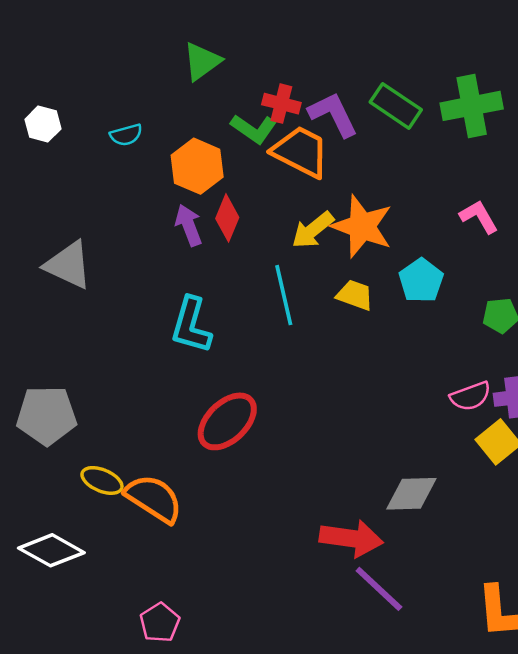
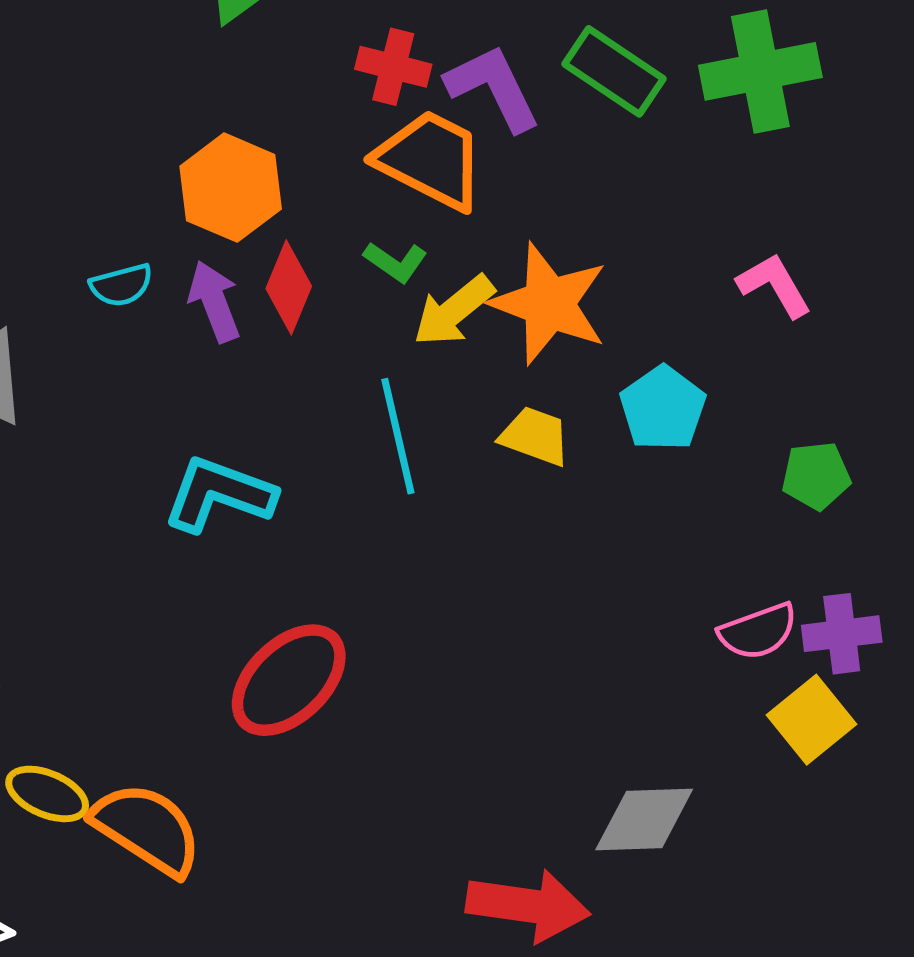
green L-shape: (254, 129) -> (396, 262), moved, size x0.7
cyan semicircle: (126, 135) -> (121, 285), moved
cyan L-shape: (191, 325) -> (219, 494), turned 94

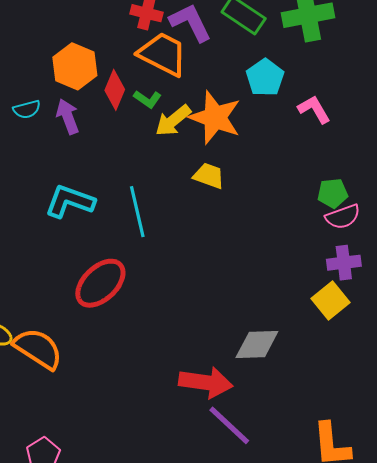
red diamond: (289, 287) -> (115, 90), moved
cyan pentagon: (663, 408) -> (265, 78), moved
cyan line: (398, 436) -> (137, 212), moved
pink semicircle: (758, 631) -> (343, 217), moved

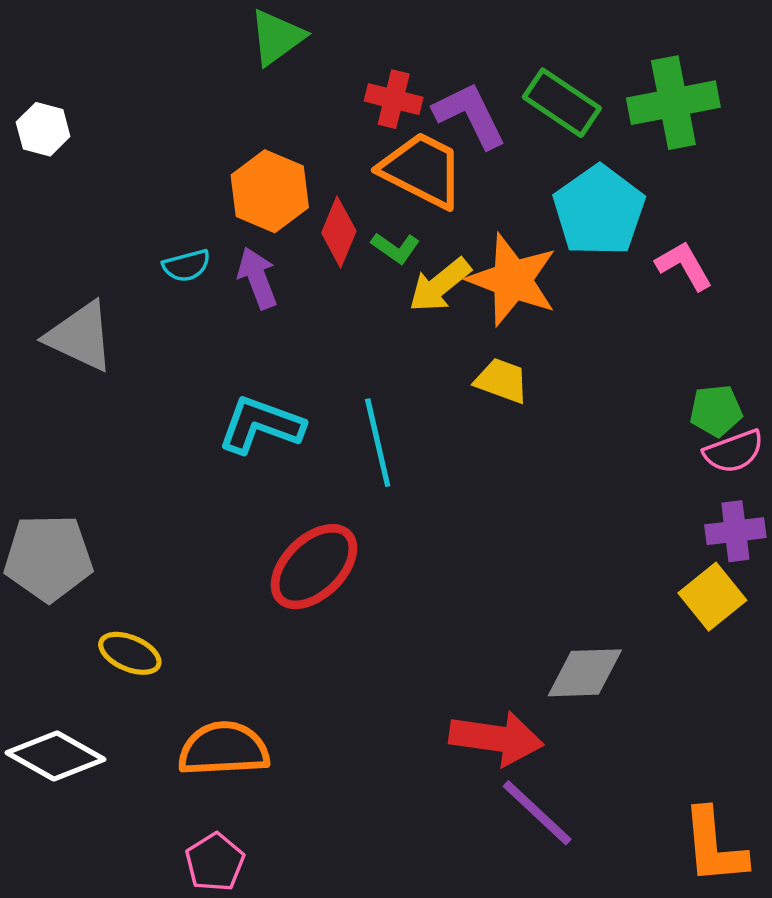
cyan pentagon: (265, 78) -> (599, 211), size x1.4
orange semicircle: (38, 349) -> (224, 749), moved, turned -36

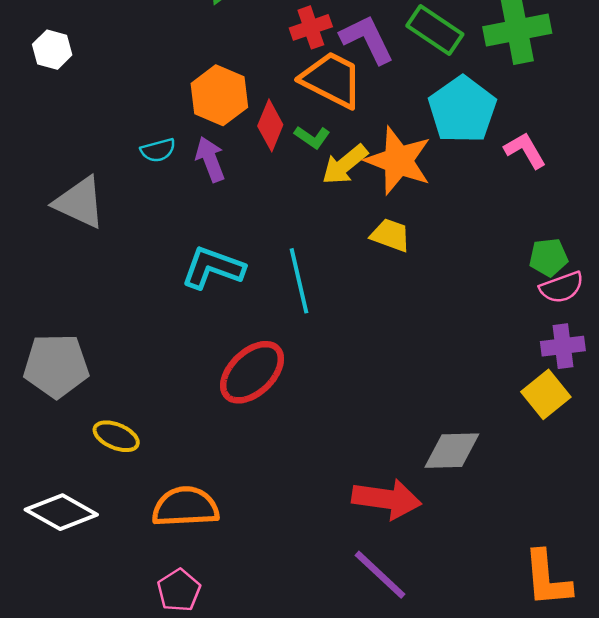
red cross: (394, 99) -> (311, 27), turned -33
purple line: (537, 813) -> (380, 575), moved

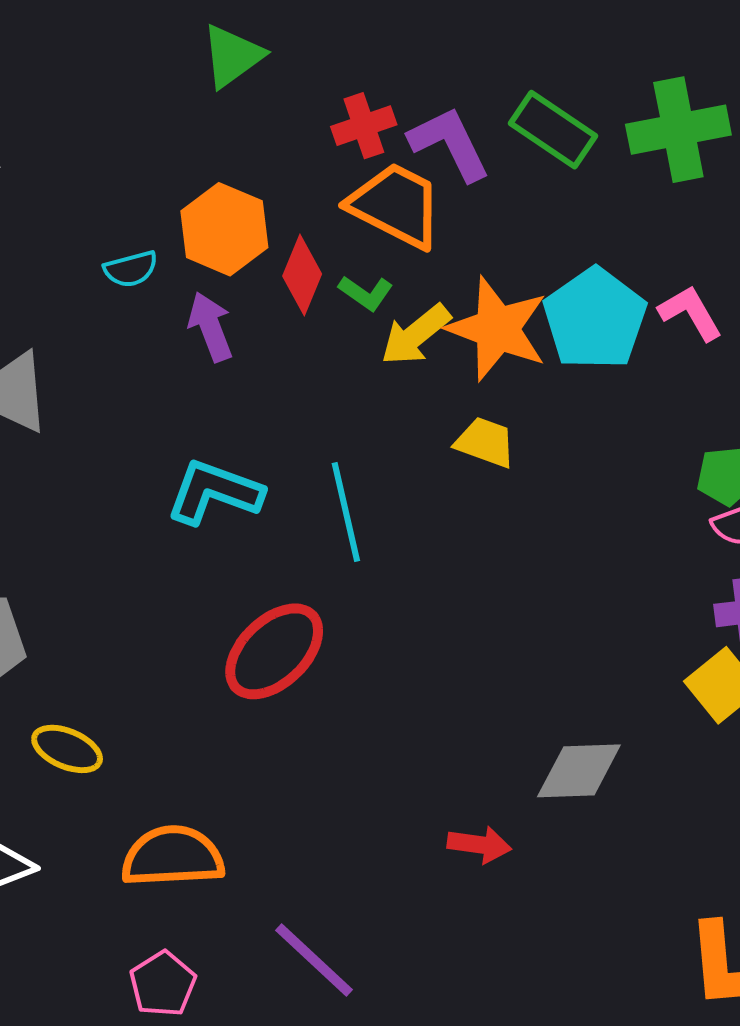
cyan pentagon: (462, 110) -> (595, 319), moved
cyan semicircle: (158, 150) -> (131, 269), moved
red arrow: (387, 499) -> (479, 845), size x0.6
purple line: (380, 575) -> (314, 960), moved

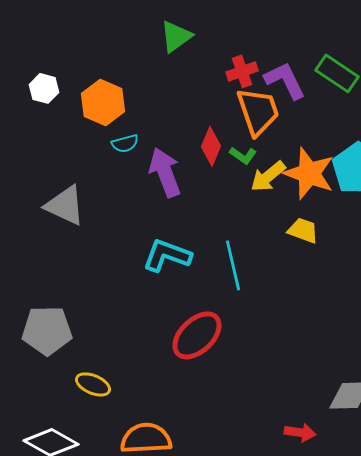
orange trapezoid: (396, 205) -> (258, 111), turned 44
orange hexagon: (224, 229) -> (103, 102), moved
purple arrow: (210, 327) -> (165, 172), size x1.4

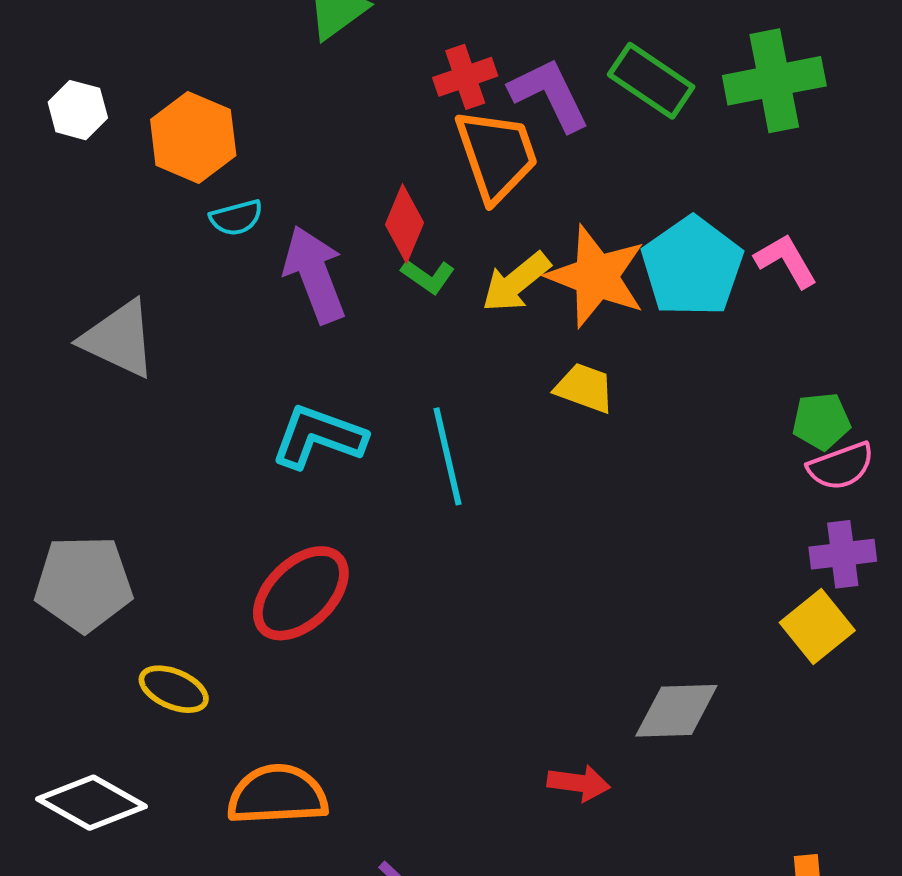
green L-shape: (243, 155) -> (428, 276), moved
red ellipse: (197, 335) -> (301, 593), moved

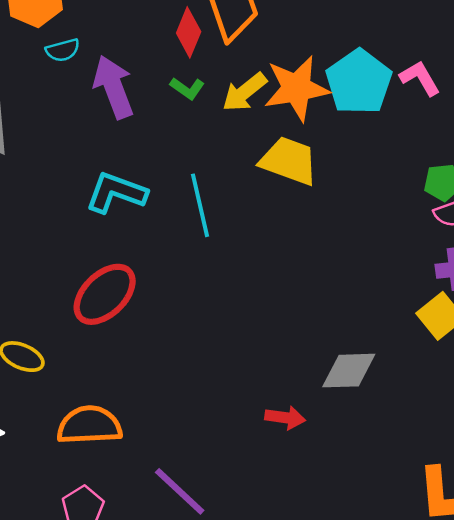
red diamond: (405, 224) -> (189, 32), moved
orange star: (596, 276) -> (297, 88), turned -30
yellow trapezoid: (585, 388) -> (289, 161), size x1.5

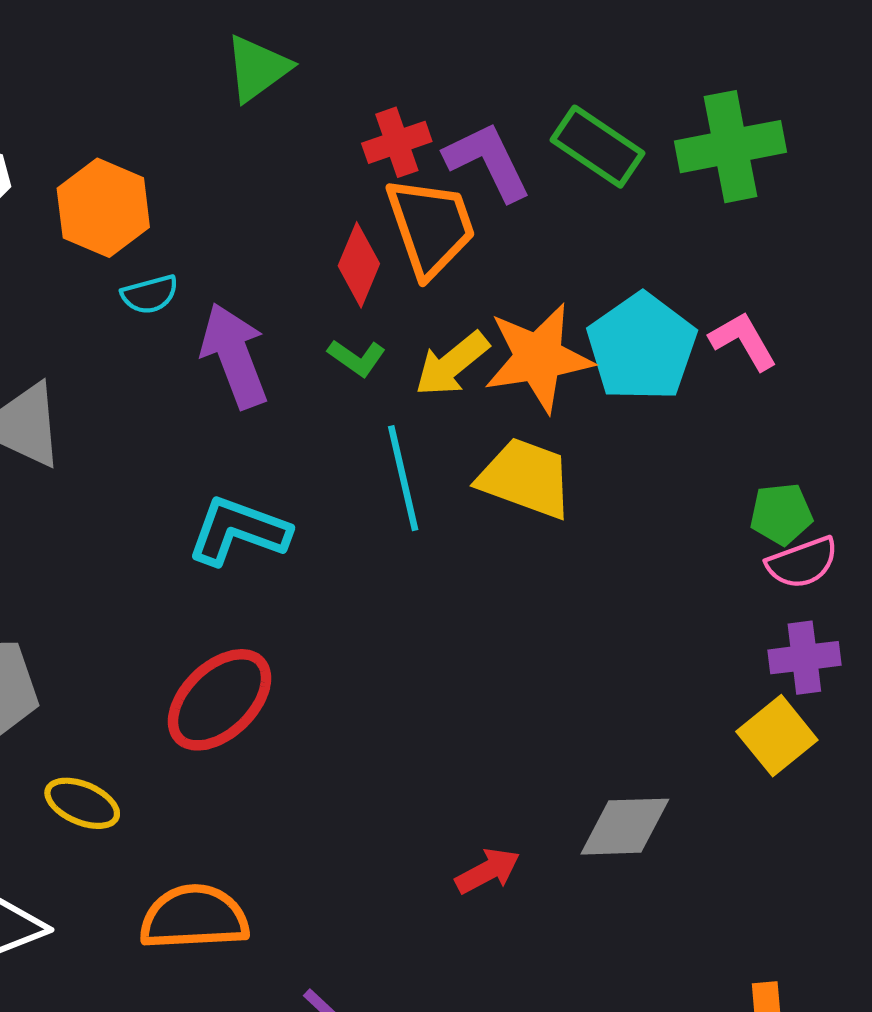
cyan line: (200, 205) -> (403, 478), moved
red arrow: (285, 418) -> (488, 871), moved, turned -36

